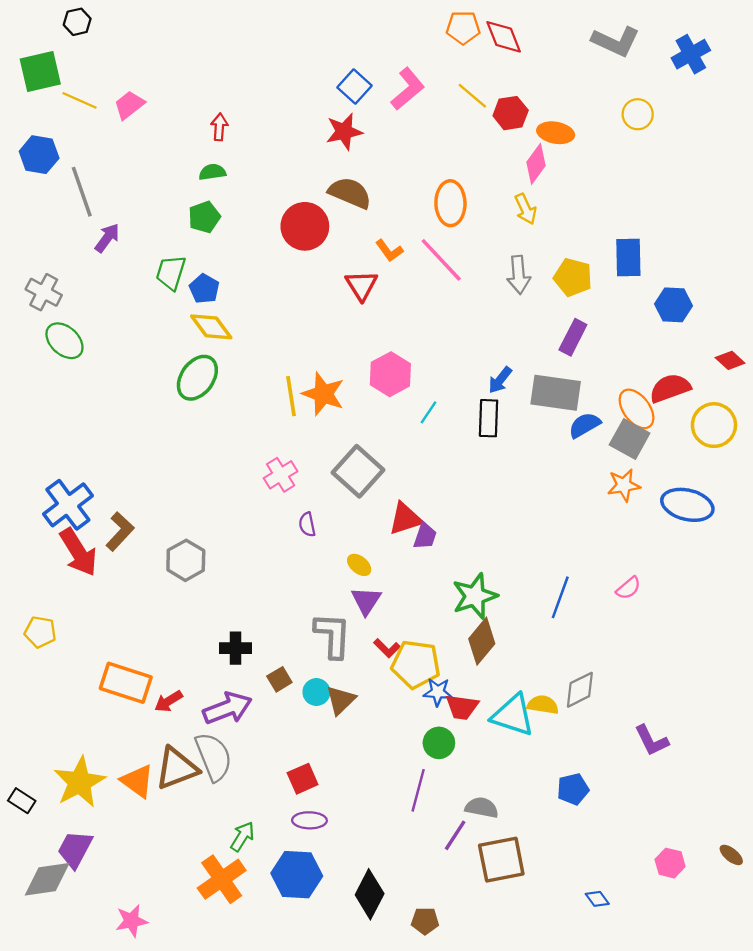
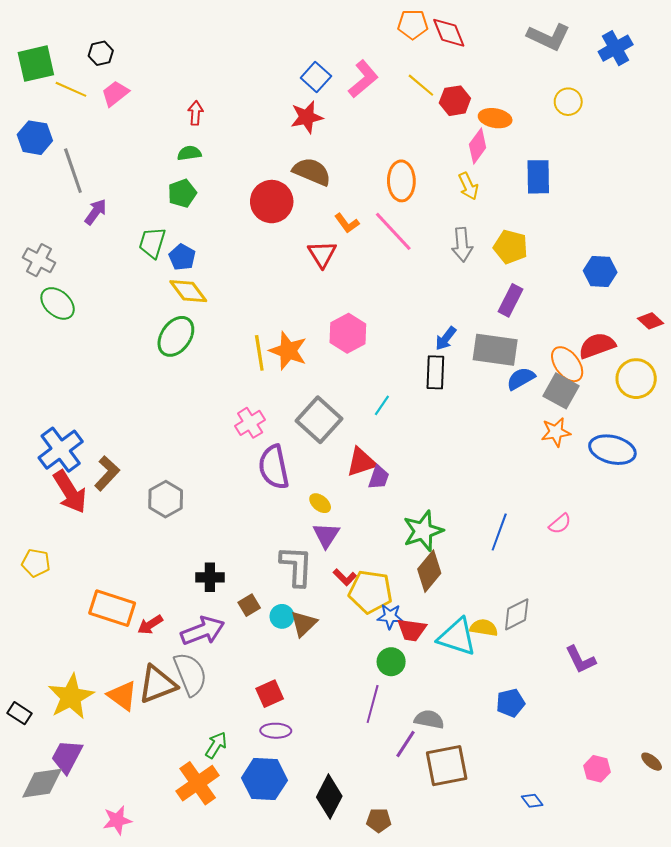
black hexagon: (77, 22) -> (101, 53), moved
blue rectangle: (628, 258) -> (538, 177), moved
cyan line: (429, 412) -> (382, 405), moved
purple semicircle: (307, 524) -> (274, 467), size x2.0

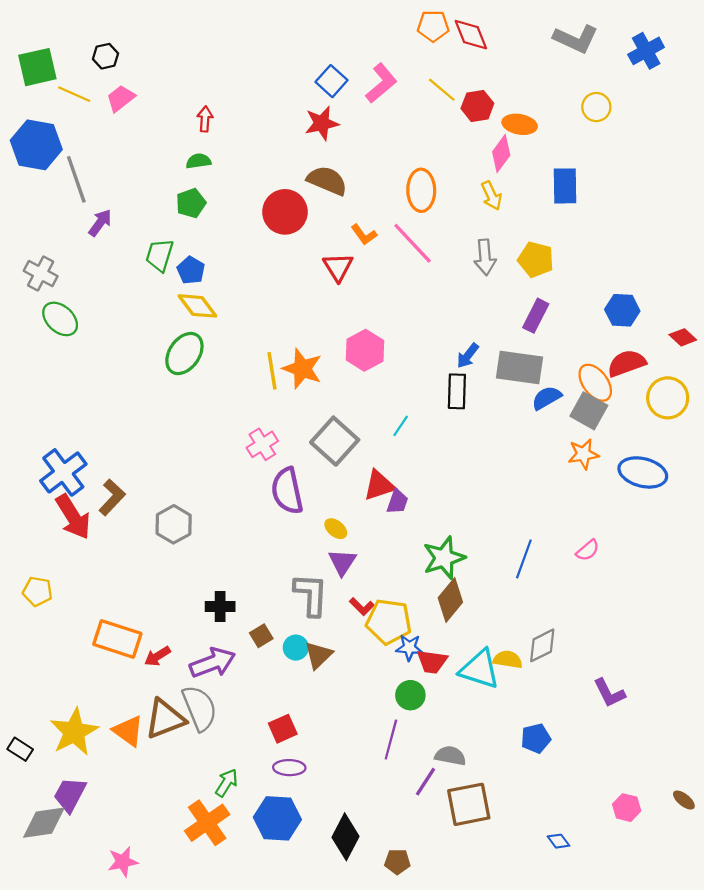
blue hexagon: (35, 138) -> (36, 145), size x1.4
blue hexagon: (600, 272) -> (622, 310), moved

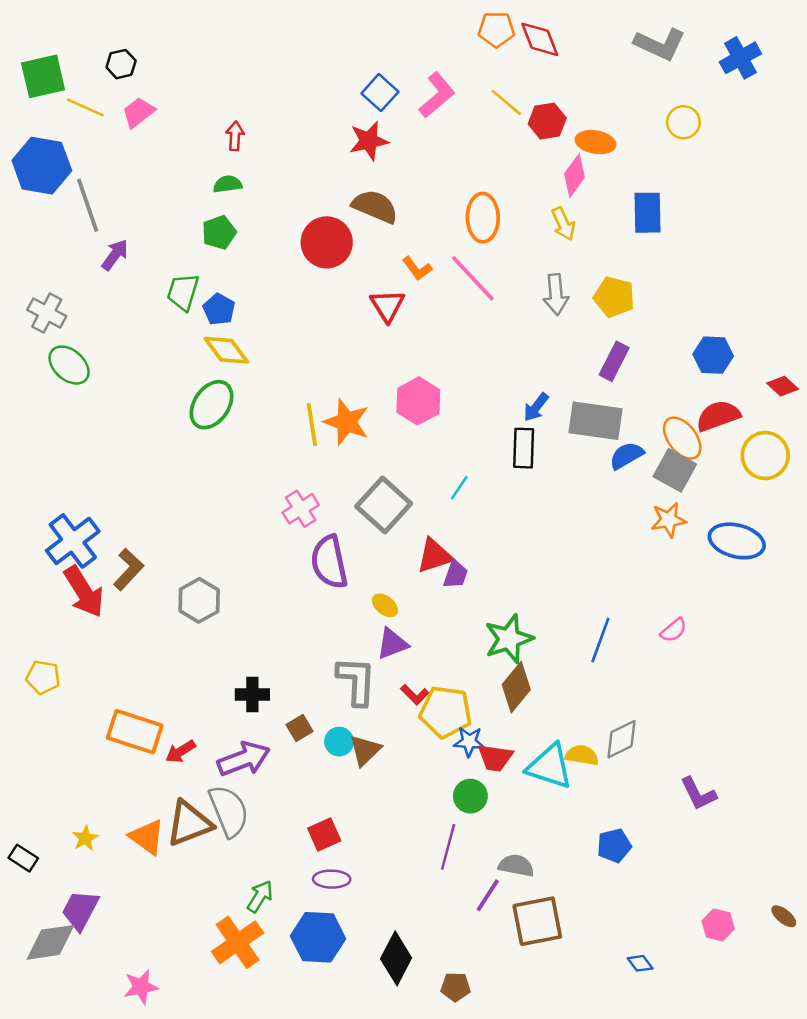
purple triangle: (342, 562) -> (392, 644), turned 36
yellow star: (74, 732) -> (85, 838), size x0.5

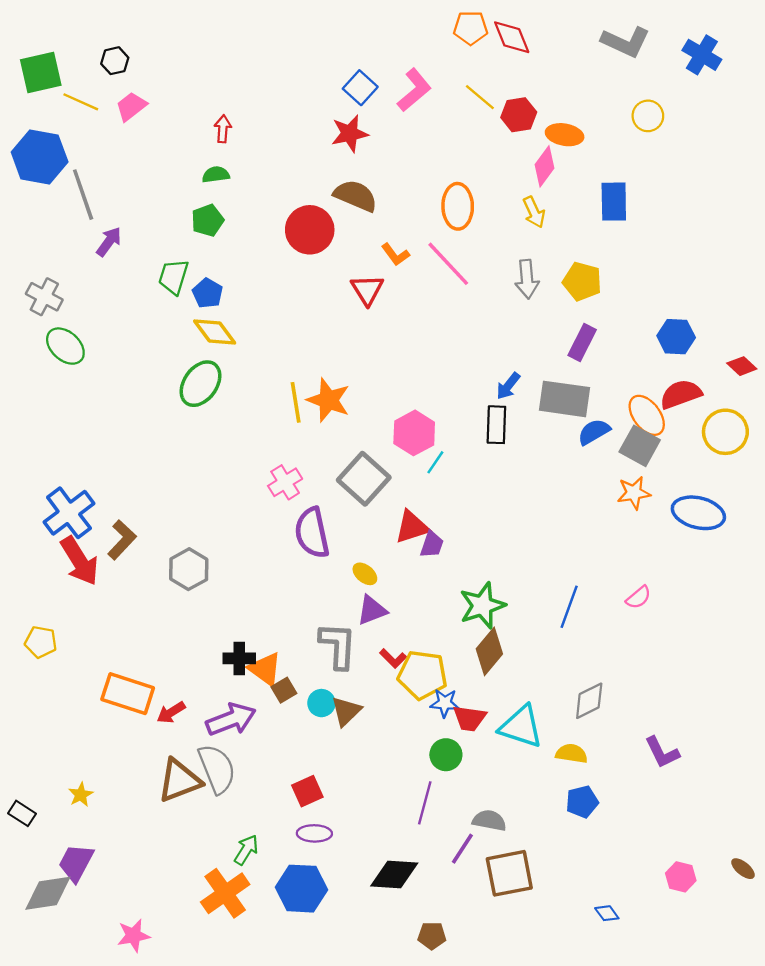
blue cross: (740, 58) -> (702, 55), turned -30
pink hexagon: (418, 401) -> (414, 433), moved
yellow semicircle: (582, 755) -> (572, 754), moved
orange triangle: (147, 837) -> (265, 669), moved
black diamond: (396, 958) -> (394, 874), moved, turned 66

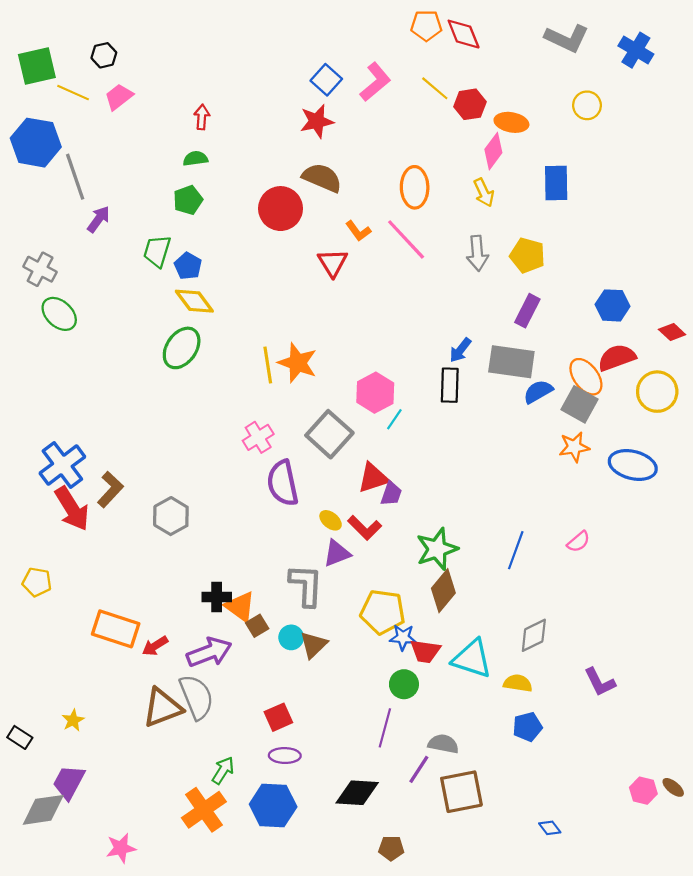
red L-shape: (393, 658) -> (365, 528), moved, size x1.4
pink hexagon: (681, 877) -> (643, 791), moved

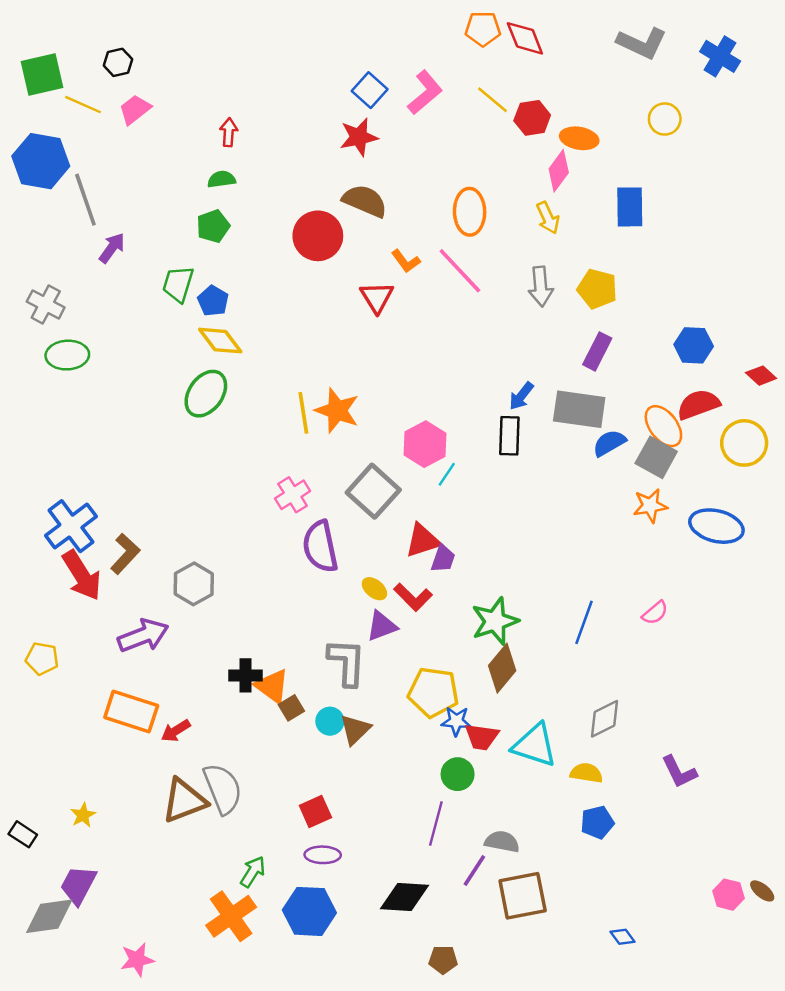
green ellipse: (59, 314) -> (67, 355), turned -45
purple arrow: (209, 652) -> (143, 636), moved

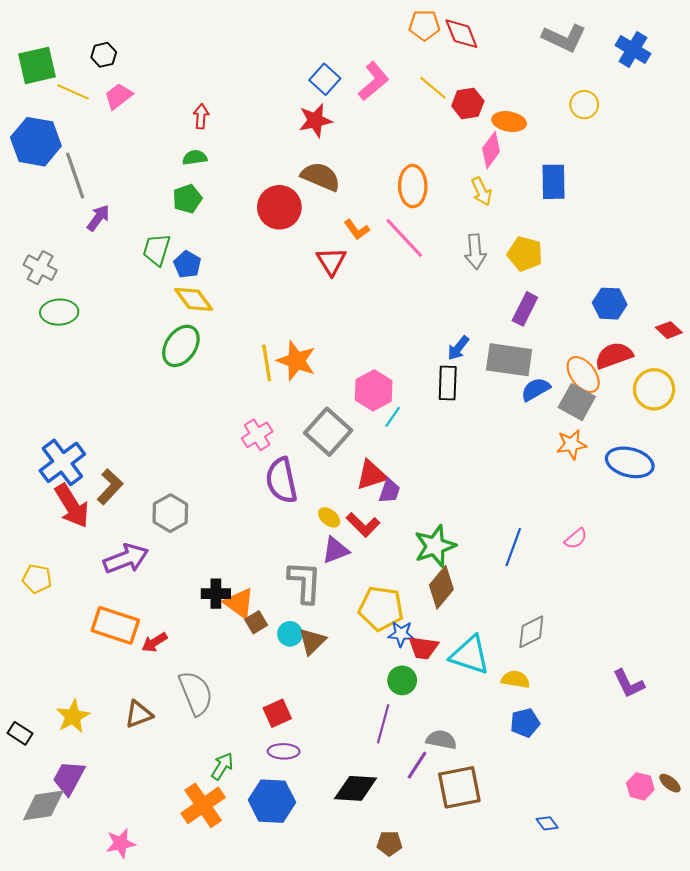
purple L-shape: (679, 772) -> (629, 684), moved
brown triangle: (184, 801) -> (139, 714), moved, size x0.7
yellow star: (83, 815) -> (73, 716), size x1.5

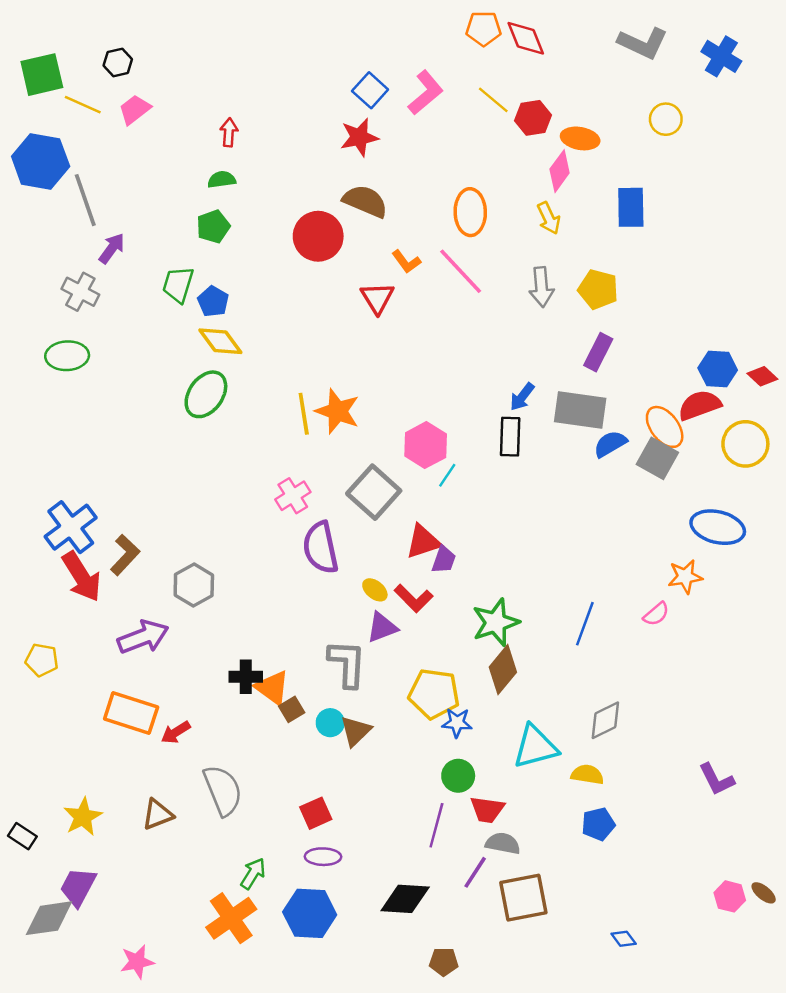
gray cross: (40, 268) -> (80, 292), moved
blue hexagon: (610, 304) -> (718, 369), moved
orange star: (572, 444) -> (685, 577), moved
red trapezoid: (423, 648) -> (487, 810), moved
cyan triangle: (470, 655) -> (535, 747), turned -33

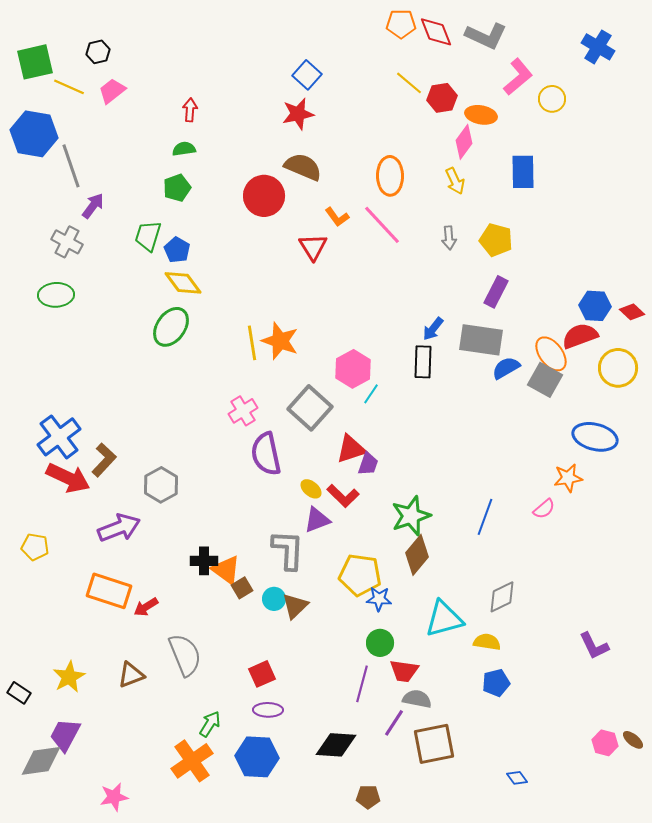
gray L-shape: (643, 43) -> (486, 36), moved
pink L-shape: (426, 93) -> (518, 77), moved
gray arrow: (541, 287) -> (449, 238), size x0.7
red arrow: (82, 577) -> (68, 478), turned -33

